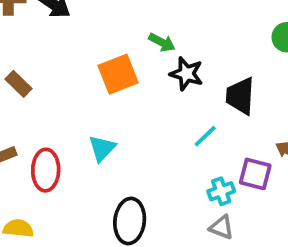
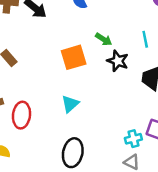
cyan line: (205, 136) -> (145, 39), moved, turned -63
cyan triangle: (102, 148) -> (70, 104), moved

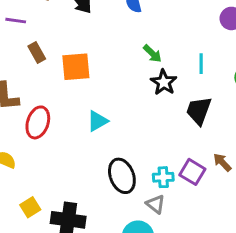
orange square: (74, 57) -> (76, 67), moved
black ellipse: (73, 153) -> (122, 176), moved, turned -44

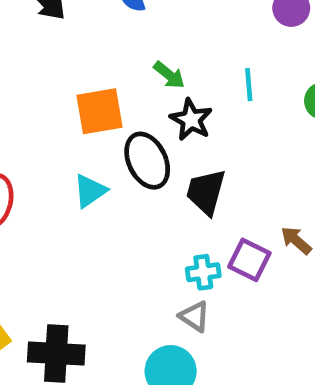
orange square: (76, 67) -> (100, 111), moved
black trapezoid: (199, 111) -> (206, 192), moved
black ellipse: (122, 176) -> (147, 161), moved

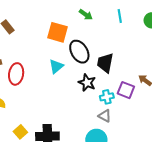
orange square: (100, 111) -> (58, 32), turned 30
black star: (191, 120) -> (87, 83), moved

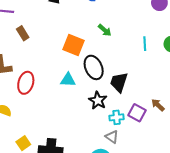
cyan line: (120, 16) -> (145, 44), moved
cyan triangle: (56, 66) -> (68, 80), turned 35

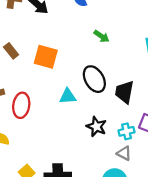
orange square: (73, 45) -> (46, 57), moved
black star: (98, 100) -> (96, 127), moved

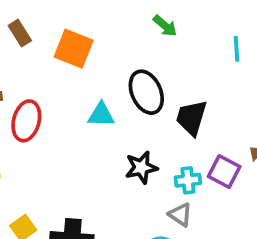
black star: (96, 127) -> (141, 167), turned 30

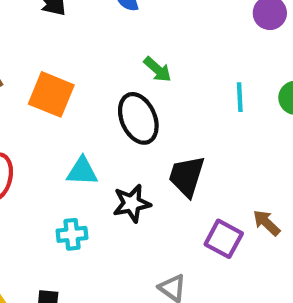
black ellipse: (146, 92) -> (138, 118), moved
black star: (141, 167) -> (132, 203), moved
cyan cross: (188, 180) -> (72, 234), moved

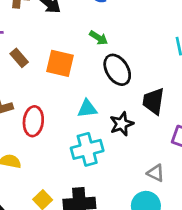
green arrow: (157, 69) -> (99, 38), moved
cyan cross: (72, 234) -> (87, 149), size x1.6

